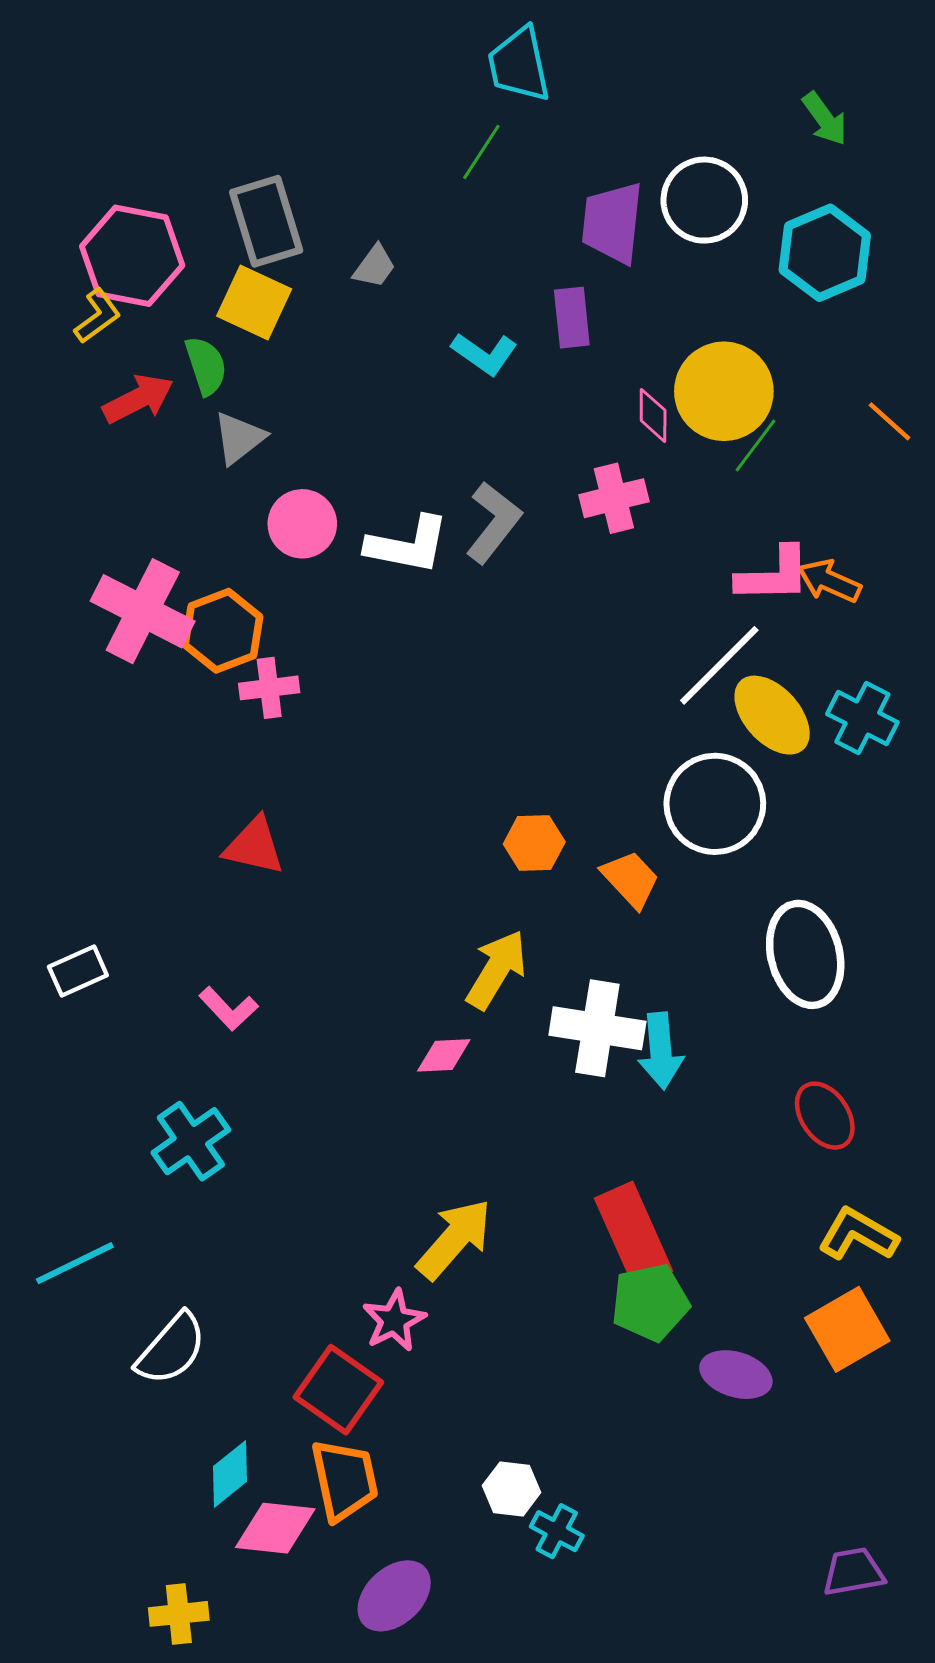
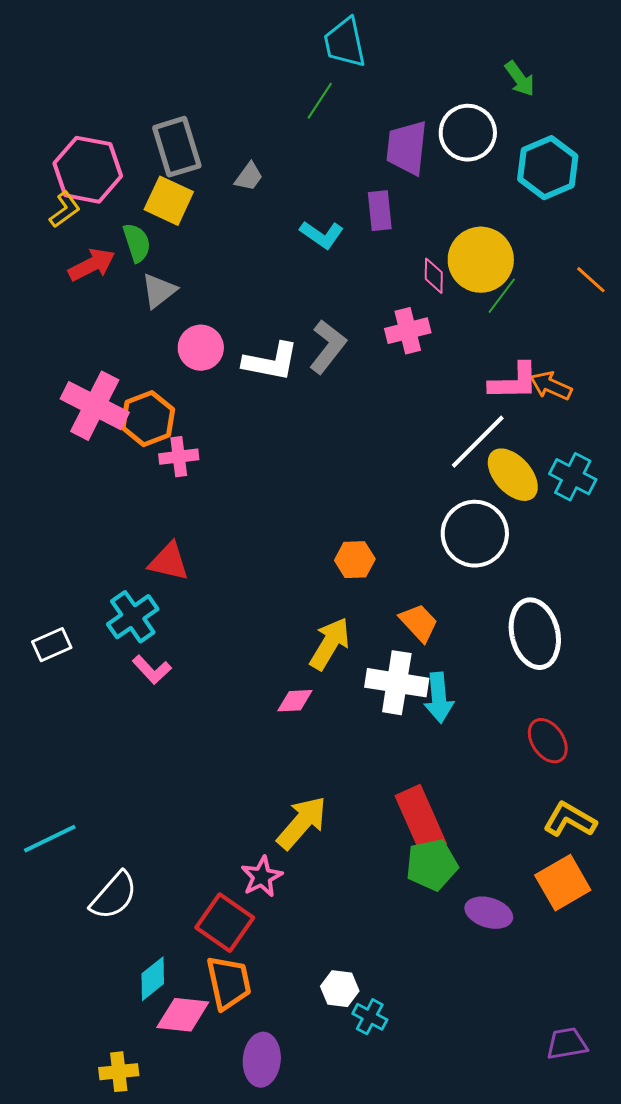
green arrow: (825, 119) -> (520, 79), moved
orange trapezoid: (631, 879) -> (419, 623), moved
cyan cross: (191, 1141) -> (133, 617), moved
purple ellipse: (394, 1596) -> (262, 1060), turned -42

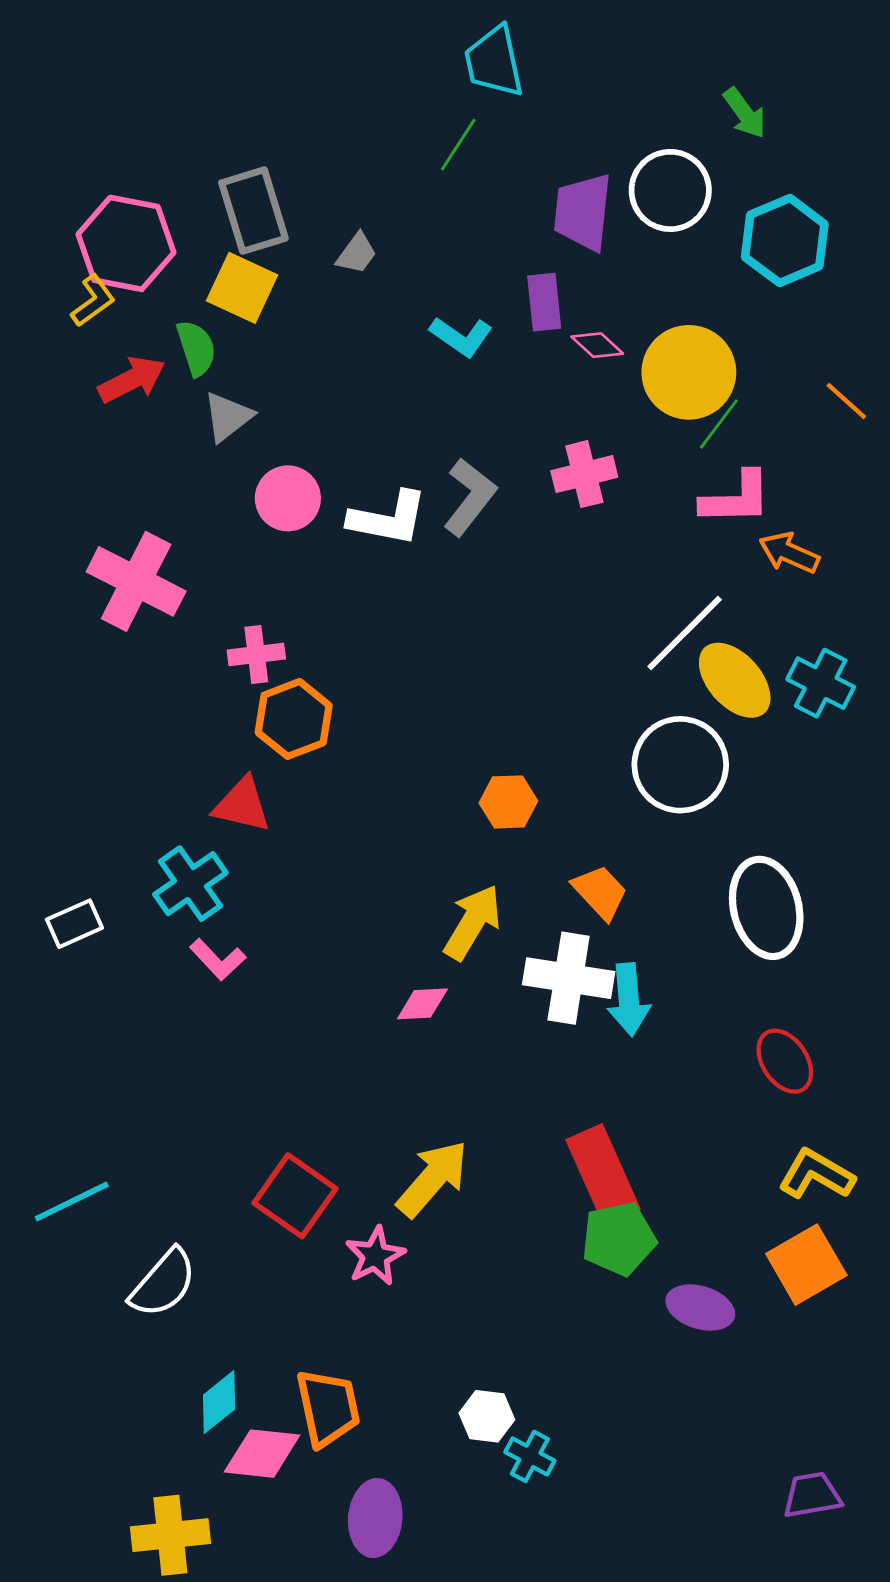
pink diamond: (434, 276) -> (597, 345), moved, turned -48
pink L-shape: (514, 382) -> (736, 498), moved
orange hexagon: (148, 419) -> (294, 719), moved
red square: (225, 923) -> (295, 1196), moved
yellow cross: (119, 1072) -> (170, 1535), size x1.4

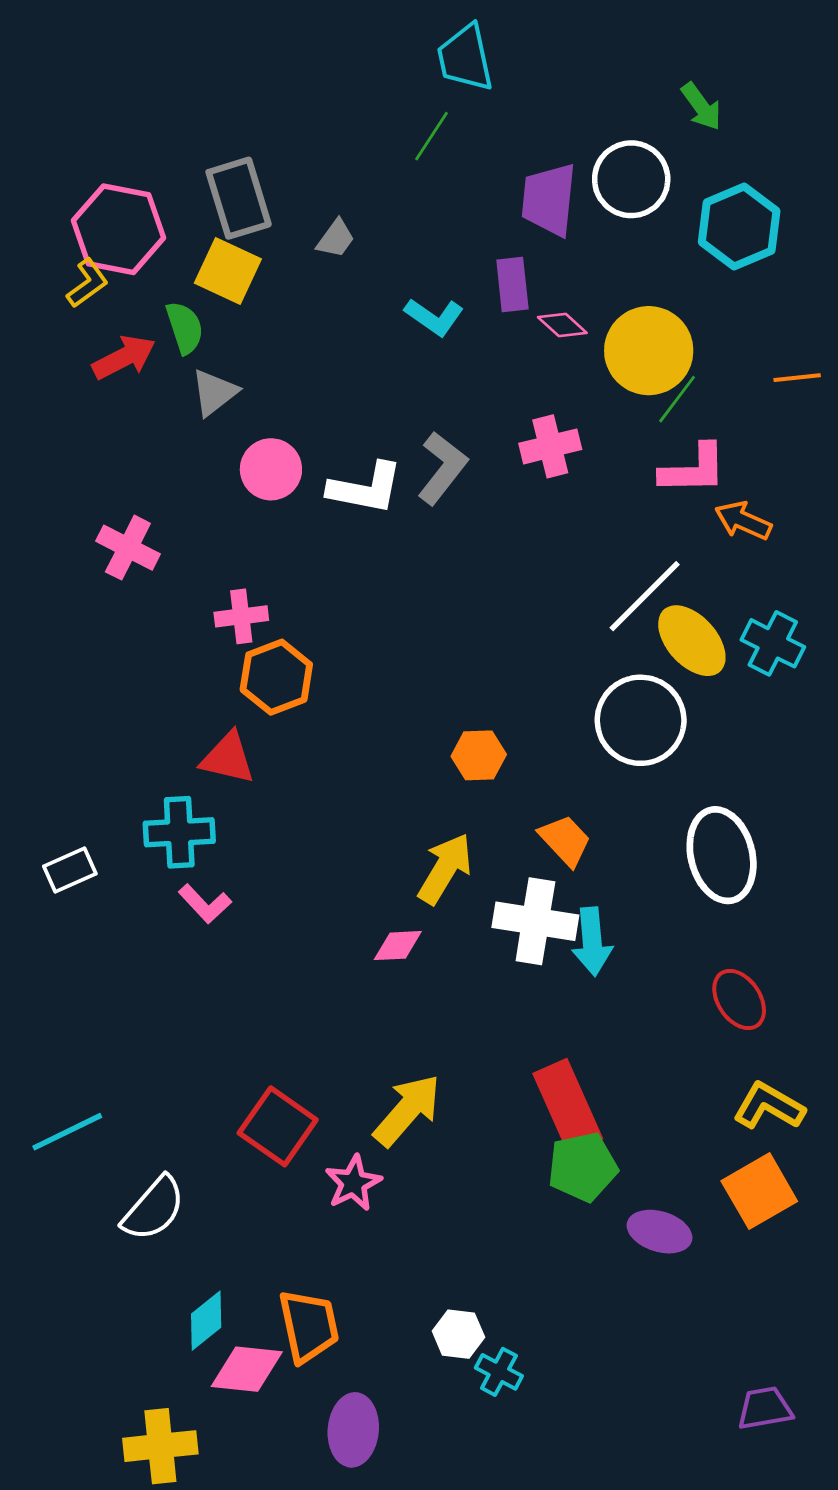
orange line: (846, 401) -> (797, 378), turned -48
pink cross: (136, 581) -> (128, 548), size x0.7
cyan cross: (190, 884) -> (179, 832), turned 32

